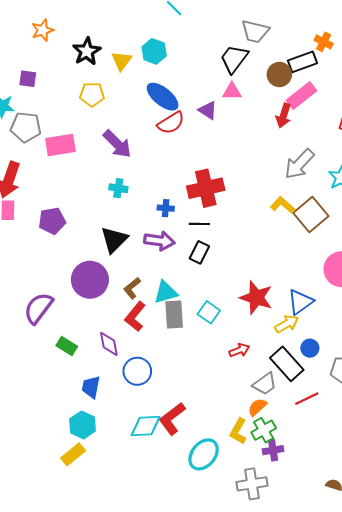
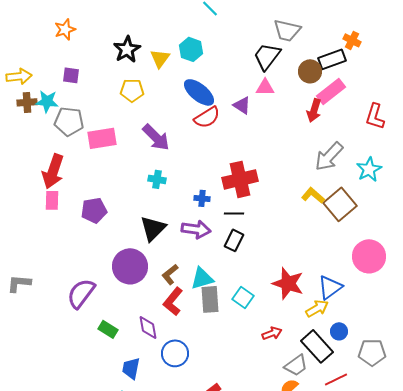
orange star: (43, 30) -> (65, 29), moved

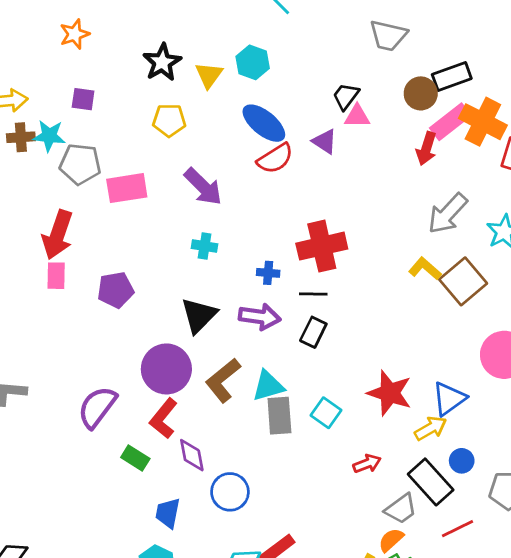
orange cross: (352, 40) -> (483, 122), moved, size x1.8
black trapezoid: (267, 56) -> (346, 96), moved, size x0.7
brown L-shape: (170, 274) -> (223, 380), size x1.5
red L-shape: (173, 301) -> (164, 418), moved

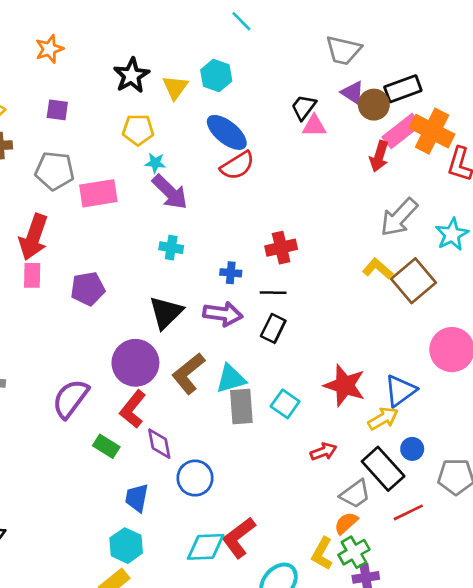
cyan star: (49, 136) -> (155, 163), moved, size x0.7
purple triangle: (325, 141) -> (353, 93), moved
red cross: (322, 246) -> (281, 248), size x0.7

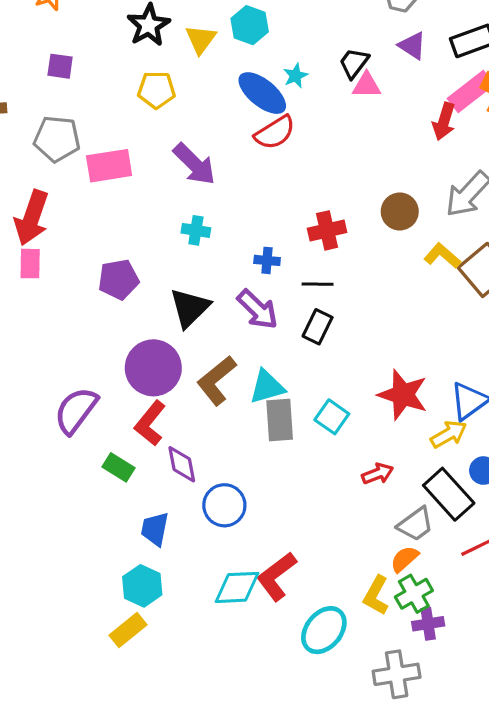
brown circle: (374, 105) -> (400, 211), moved
cyan star: (155, 163) -> (295, 76), moved, turned -30
purple pentagon: (88, 289) -> (119, 279), moved
purple arrow: (223, 314) -> (258, 309), turned 36

